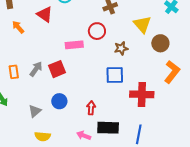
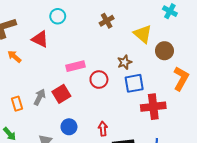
red circle: (97, 31) -> (99, 80), moved
blue square: (115, 75) -> (134, 83), moved

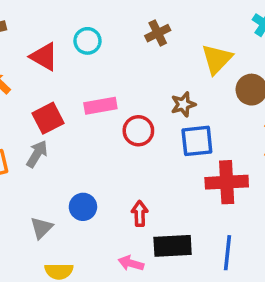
cyan circle: (58, 16) -> (87, 41), moved
yellow triangle: (143, 34) -> (217, 59), turned 30
red square: (61, 94) -> (48, 118), moved

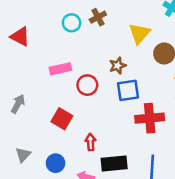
cyan circle: (87, 41) -> (72, 23), moved
red square: (48, 118) -> (62, 119), moved, turned -30
blue circle: (83, 207) -> (55, 163), moved

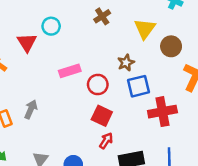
cyan circle: (72, 23) -> (51, 26), moved
red triangle: (20, 37) -> (27, 43), turned 35
red square: (62, 119) -> (102, 116), moved
red arrow: (90, 142) -> (106, 141), turned 42

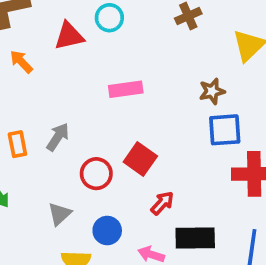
red triangle: (27, 43) -> (69, 36), turned 40
red circle: (98, 84) -> (96, 174), moved
red square: (102, 116) -> (140, 159), moved

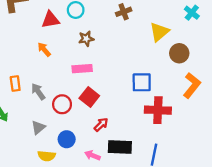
orange arrow: (21, 62) -> (44, 49), moved
pink rectangle: (126, 89) -> (82, 69), moved
brown star: (212, 91) -> (86, 39), moved
gray arrow: (58, 137) -> (38, 92), moved, turned -72

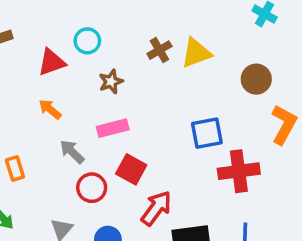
brown cross: (124, 12) -> (159, 50), moved
yellow triangle: (159, 32) -> (196, 53), moved, turned 30
gray arrow: (38, 92) -> (72, 152), moved
red arrow: (101, 125) -> (156, 208), size x1.5

